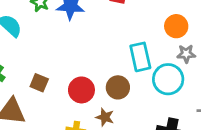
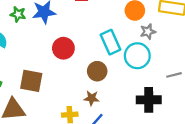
brown square: (39, 83) -> (31, 81), size x1.5
red circle: (81, 90) -> (63, 48), moved

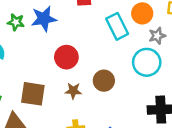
cyan rectangle: (110, 42) -> (117, 26), moved
brown star: (92, 98) -> (73, 91), moved

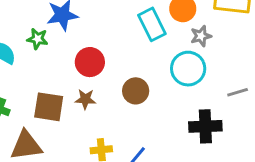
green star: (16, 22) -> (37, 39), moved
brown star: (73, 91) -> (85, 99), moved

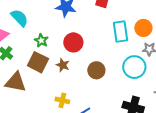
green star: (37, 39) -> (41, 40), moved

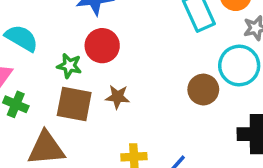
red circle: (73, 42) -> (102, 46), moved
brown circle: (96, 70) -> (203, 90), moved

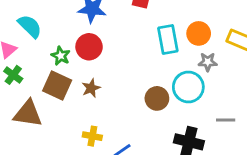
brown star: (117, 97) -> (91, 88), turned 30

